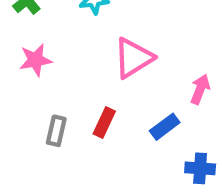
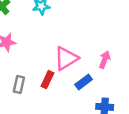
pink triangle: (133, 58) -> (66, 58), moved

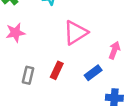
pink triangle: (66, 58) -> (76, 33), moved

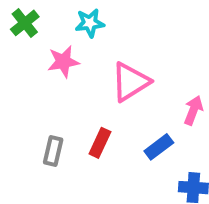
pink star: (15, 33) -> (63, 62), moved

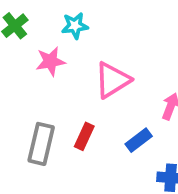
gray rectangle: (53, 151) -> (41, 144), size x1.5

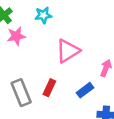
pink star: (50, 61) -> (16, 36), moved
gray rectangle: (41, 144) -> (21, 93), turned -35

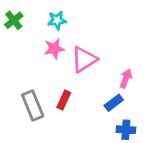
pink star: (16, 36) -> (54, 49), moved
blue rectangle: (85, 90) -> (114, 103), moved

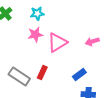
pink arrow: (126, 78) -> (92, 41), moved, turned -128
gray rectangle: (33, 105) -> (19, 76), turned -35

